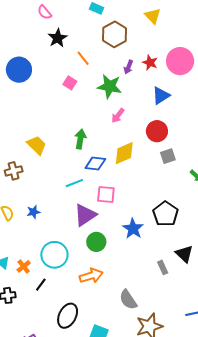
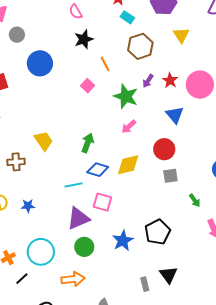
blue triangle: (161, 96) -> (175, 115), turned -48

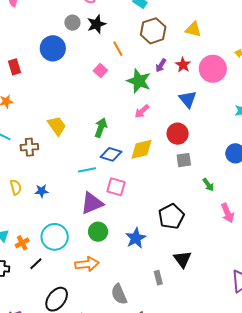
gray circle: (17, 35) -> (72, 23), moved
yellow triangle: (181, 35) -> (193, 29), moved, turned -42
blue star: (123, 241) -> (136, 238), moved
gray rectangle: (145, 284) -> (158, 278), moved

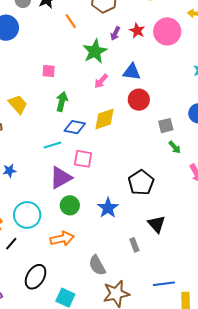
pink square: (100, 70) -> (49, 71), moved, turned -32
green star: (139, 81) -> (95, 51), turned 30
blue triangle: (188, 99) -> (132, 72), moved, turned -36
gray square: (184, 160) -> (166, 126), moved

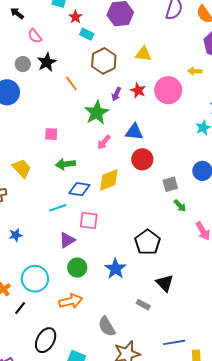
green arrow: (62, 102) -> (65, 164), turned -108
purple triangle: (61, 178) -> (67, 240), size x0.7
gray rectangle: (134, 245) -> (143, 305), turned -40

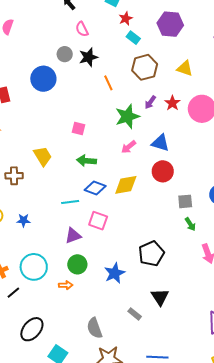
orange arrow: (71, 301) -> (66, 285), moved, size x0.6

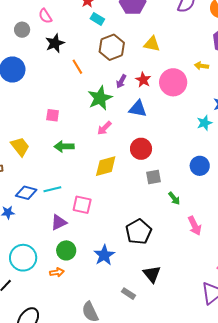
gray circle: (65, 54) -> (22, 30), moved
blue triangle: (160, 143) -> (138, 109), moved
blue diamond: (95, 188) -> (26, 193), moved
gray square: (185, 201) -> (154, 177), moved

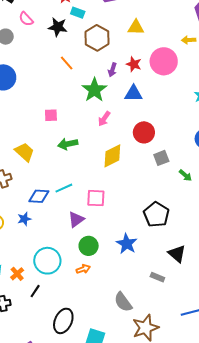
black star: (55, 43) -> (58, 27), moved, turned -30

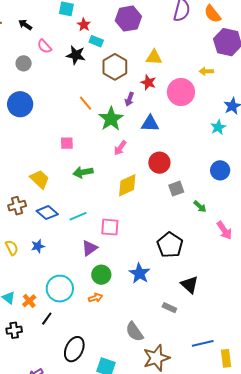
orange line: (67, 63) -> (86, 103), moved
red star: (134, 64) -> (148, 82), moved
blue diamond: (39, 196) -> (47, 213), moved, turned 35

